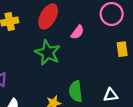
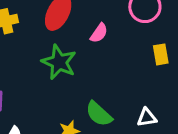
green semicircle: (76, 91) -> (99, 114), turned -40

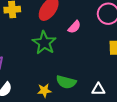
green semicircle: (99, 114) -> (66, 82), turned -36

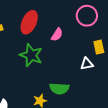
white triangle: (98, 89) -> (87, 64), moved

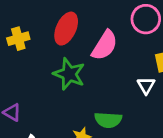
pink semicircle: (57, 35) -> (105, 45), size x1.6
white triangle: (87, 64) -> (146, 86), turned -48

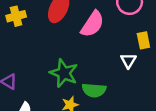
green star: (69, 74) -> (64, 73), moved

